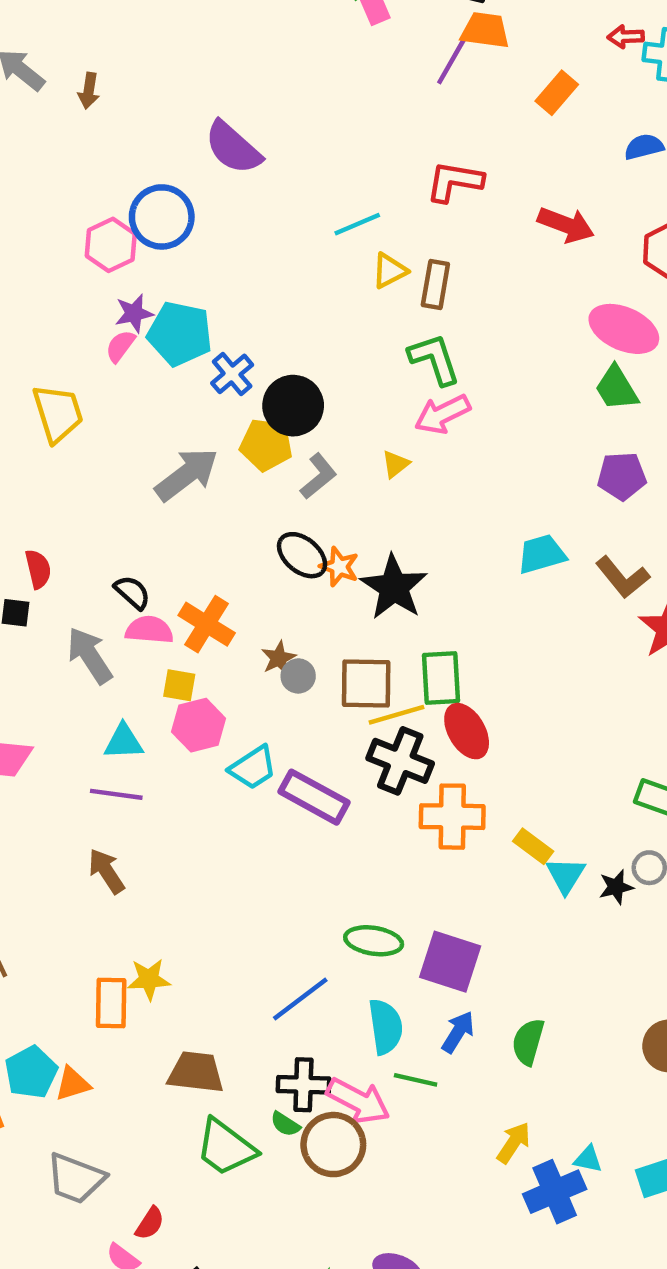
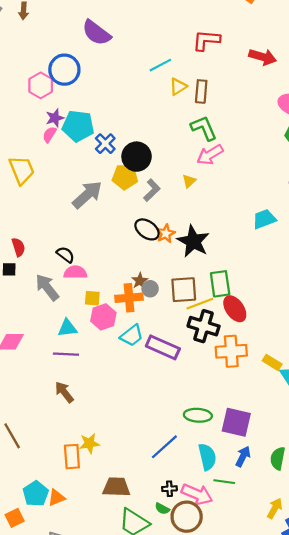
orange star: (339, 567) -> (166, 234), turned 30
orange cross: (207, 624) -> (129, 298), moved, turned -32
black cross: (303, 1085) -> (169, 489), size x0.6

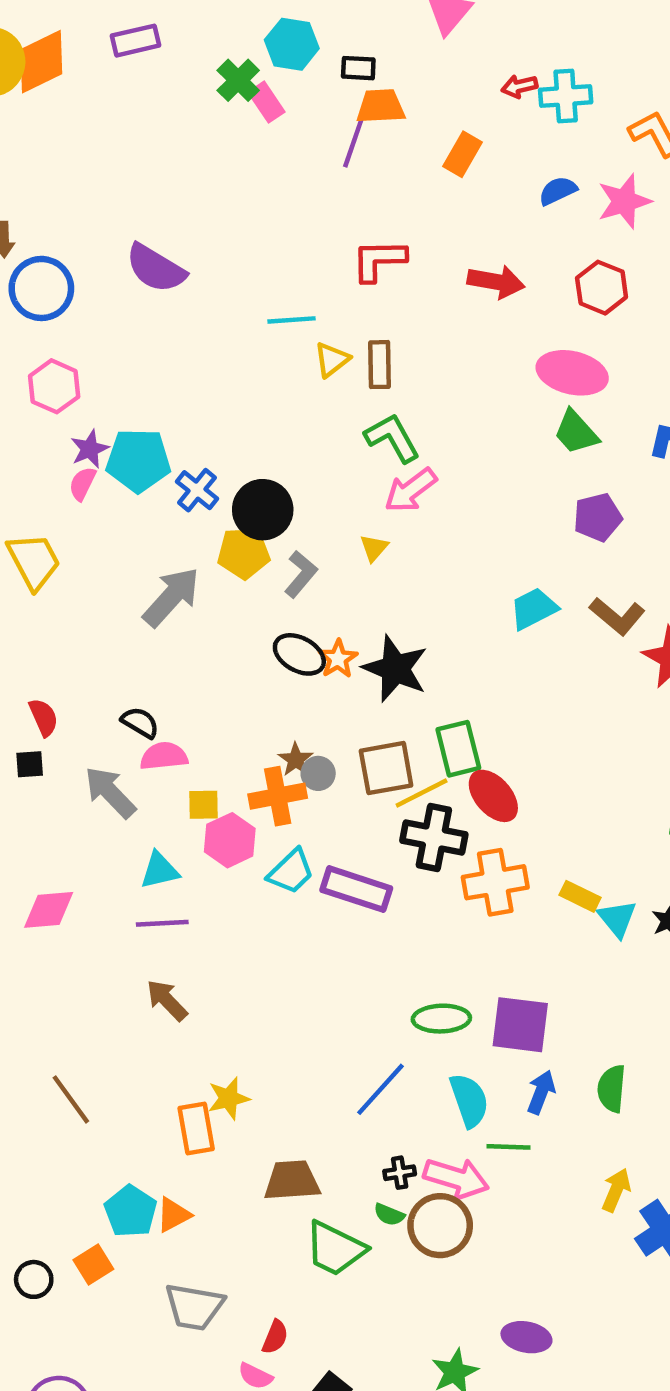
cyan line: (160, 65) -> (292, 320), turned 30
blue circle: (64, 70) -> (41, 288), moved

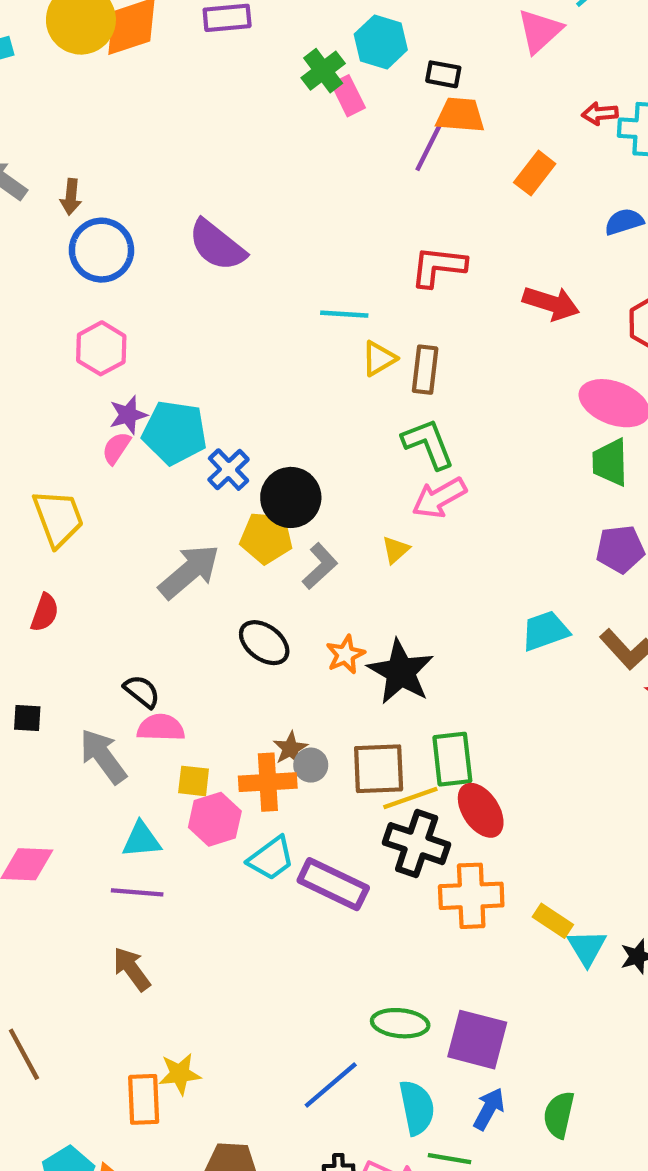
green trapezoid: (576, 432) -> (610, 462), turned 33
black ellipse: (299, 654) -> (264, 643), moved
red semicircle: (44, 717) -> (45, 613), moved, turned 36

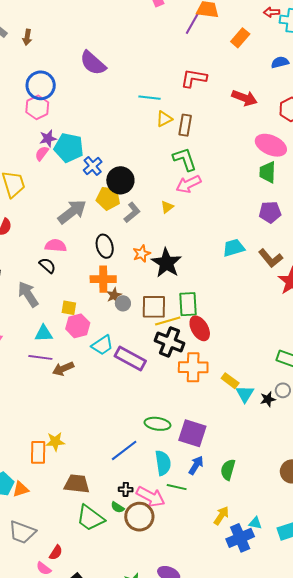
blue circle: (101, 250) -> (41, 85), moved
black ellipse: (264, 643) -> (105, 246), turned 35
pink semicircle: (161, 728) -> (56, 246), moved
orange cross: (268, 782) -> (103, 279), moved
brown arrow: (132, 969) -> (63, 369), moved, turned -80

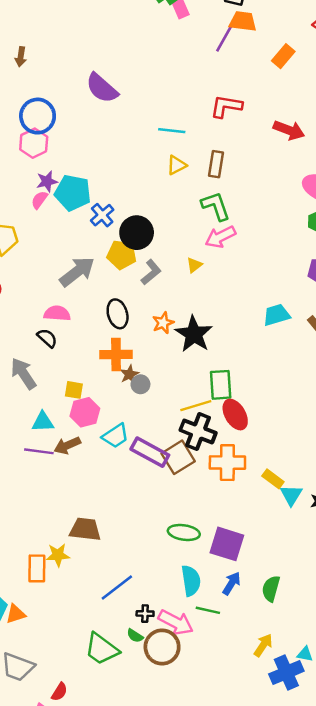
yellow triangle: (164, 119) -> (177, 165), moved
brown square: (154, 307) -> (178, 457), moved, turned -32
brown arrow: (63, 369) -> (67, 445), moved
blue line: (124, 450) -> (117, 587), moved
brown trapezoid: (77, 484) -> (85, 529), moved

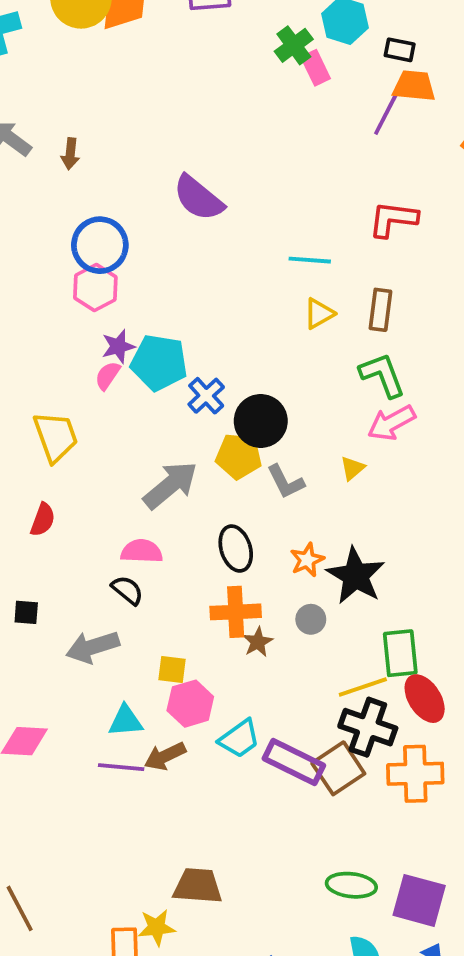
gray L-shape: (151, 272) -> (286, 482), turned 105
gray arrow: (23, 374) -> (93, 647), turned -72
gray circle: (140, 384) -> (311, 619), moved

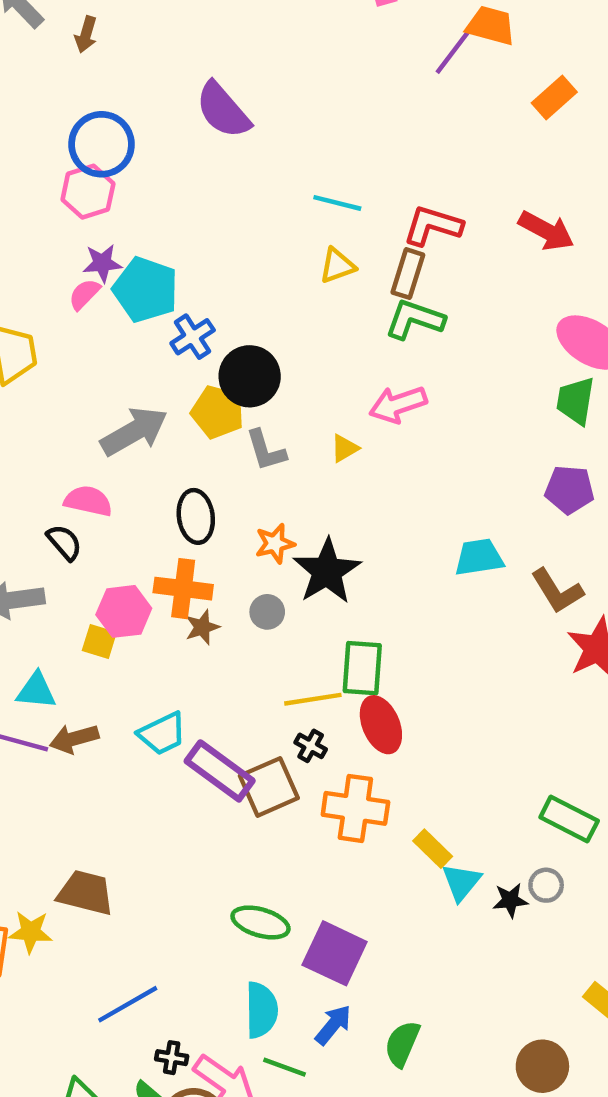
red L-shape: (393, 219) -> (433, 226), moved
green L-shape: (382, 375) -> (415, 319), moved, turned -60
pink hexagon: (190, 704) -> (124, 611), moved
black cross: (368, 727) -> (311, 746), size x0.5

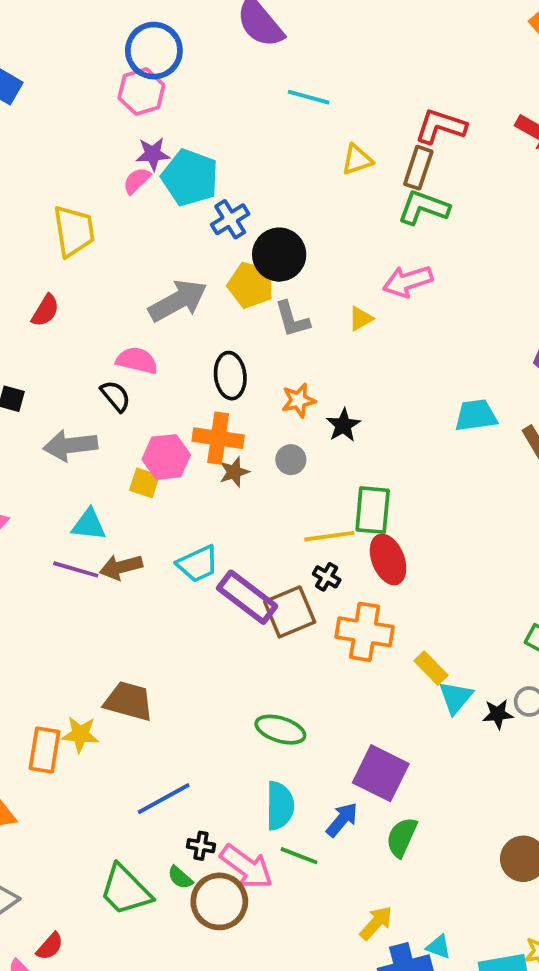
cyan line: (337, 203) -> (309, 97), moved
black star: (327, 571) -> (343, 425), size x0.6
purple square: (335, 953) -> (381, 773), moved

